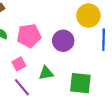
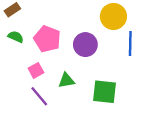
pink pentagon: (29, 36) -> (47, 39), turned 30

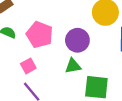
green triangle: (66, 80) -> (73, 66), moved

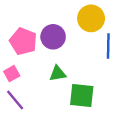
purple circle: (77, 40) -> (53, 37), moved

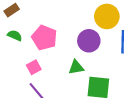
purple circle: (53, 37) -> (89, 41), moved

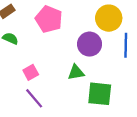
pink pentagon: (44, 38) -> (49, 19), moved

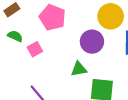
pink square: (31, 72) -> (35, 49), moved

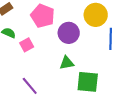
purple circle: (92, 42) -> (69, 33), moved

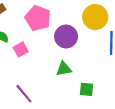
green square: (88, 82) -> (87, 89), size x0.6

